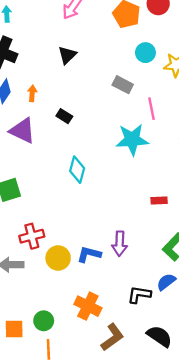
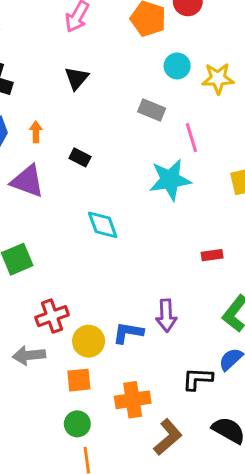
cyan diamond: (77, 170) -> (103, 225), turned -30
orange cross: (88, 306) -> (133, 400), turned -30
orange square: (14, 329) -> (79, 380), moved

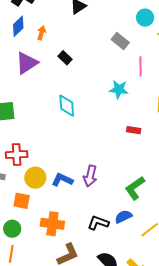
cyan star: (170, 180) -> (119, 89), size x0.7
purple triangle: (28, 181) -> (27, 63), turned 50
red rectangle: (212, 255) -> (134, 130), moved

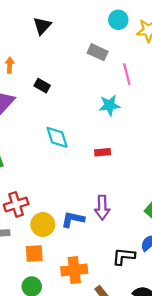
red rectangle: (134, 130) -> (103, 152), moved

